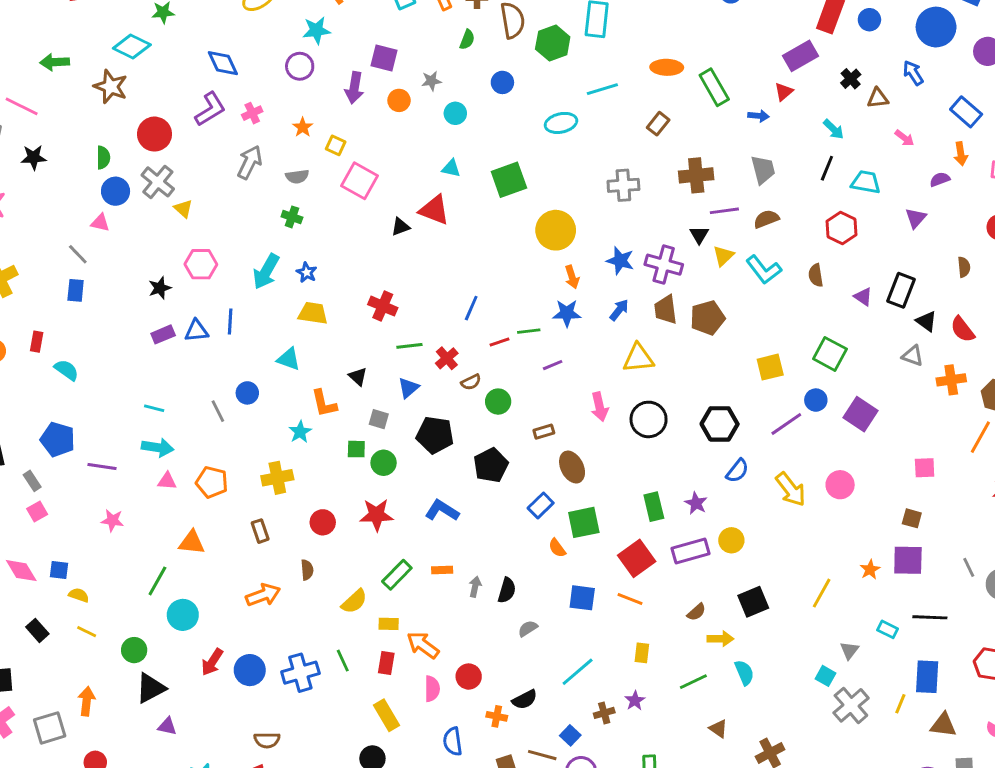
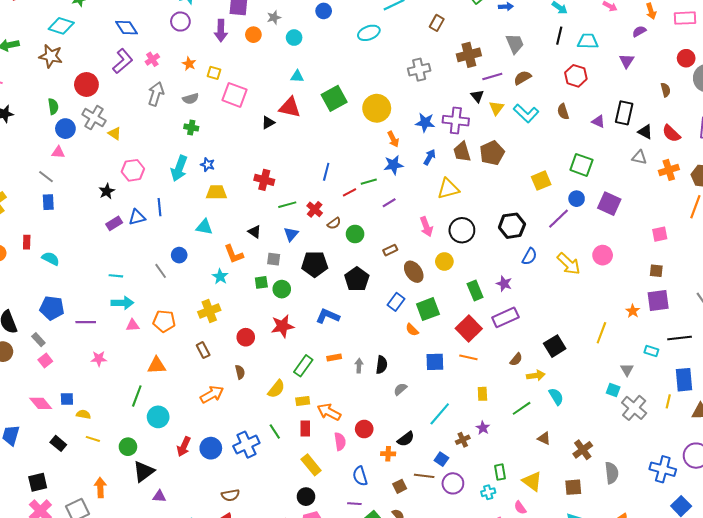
green square: (509, 180) -> (334, 98), moved
yellow circle: (731, 540) -> (444, 261), moved

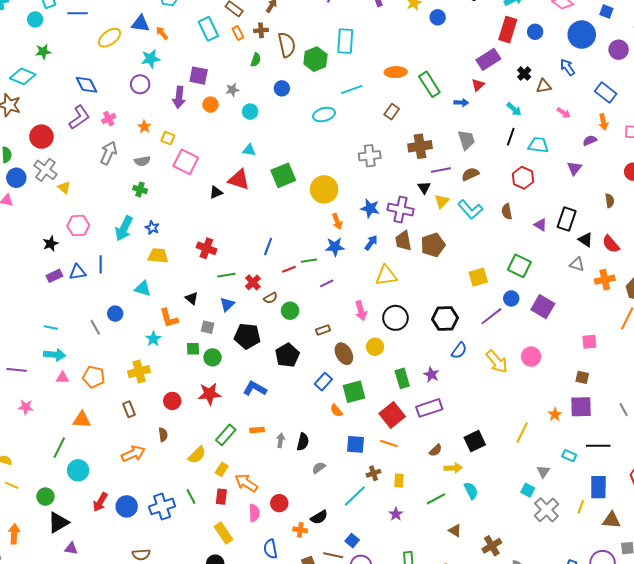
yellow rectangle: (303, 401) -> (222, 469), turned -56
brown cross: (463, 440) -> (373, 473), moved

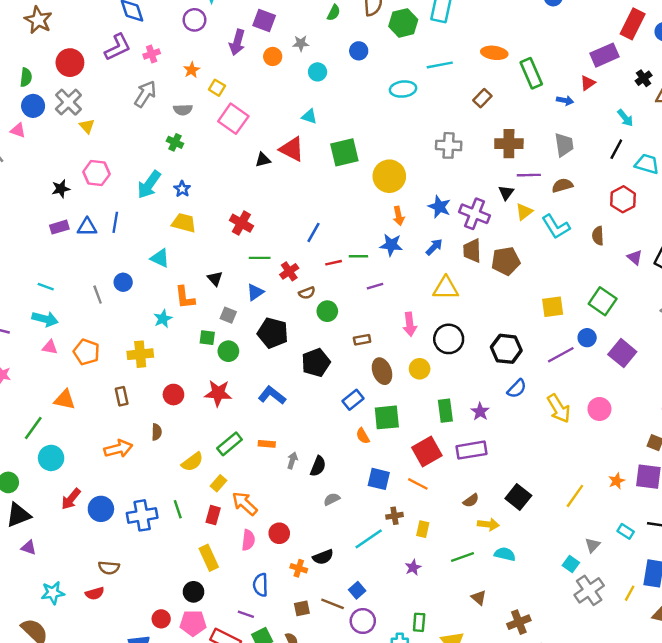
black square: (475, 441) -> (518, 497), turned -35
cyan semicircle: (471, 491) -> (505, 554), turned -60

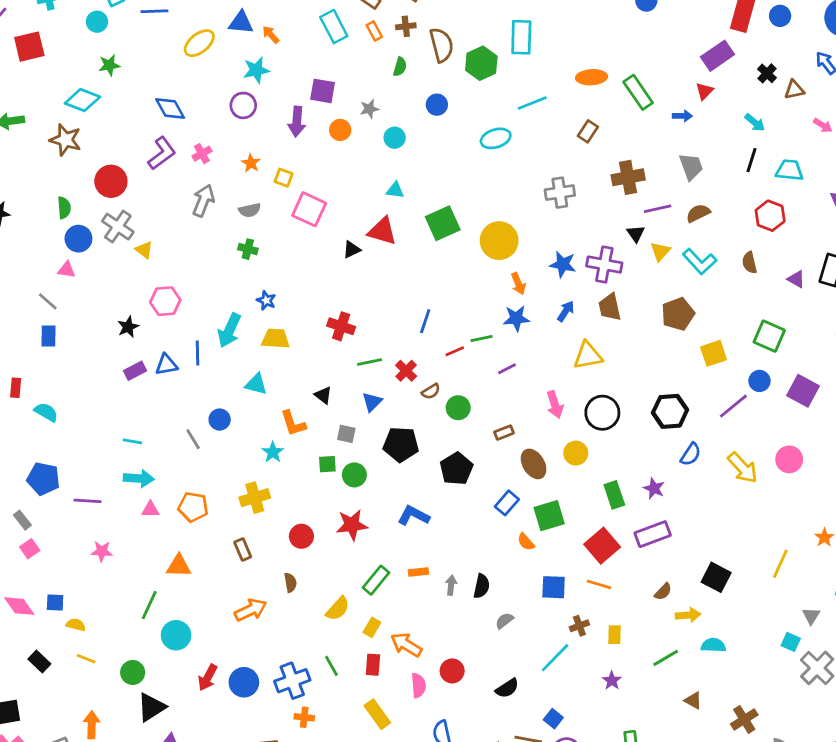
cyan arrow: (149, 185) -> (229, 330), moved
brown pentagon: (506, 261) -> (678, 314), moved
orange cross: (299, 568) -> (304, 717), moved

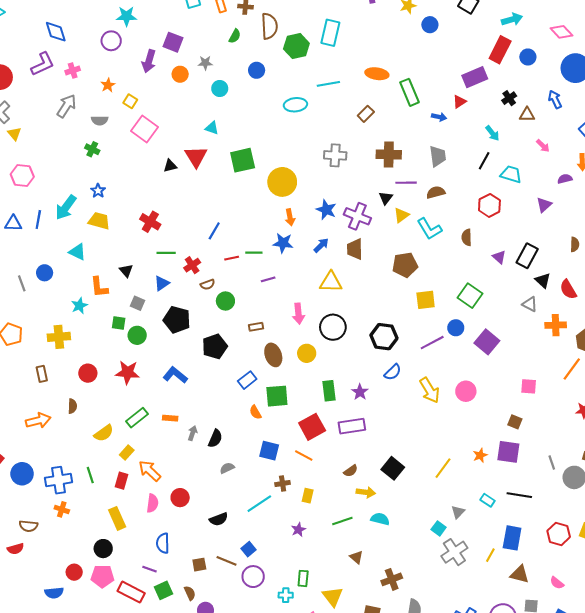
red triangle: (382, 231) -> (196, 157), turned 30

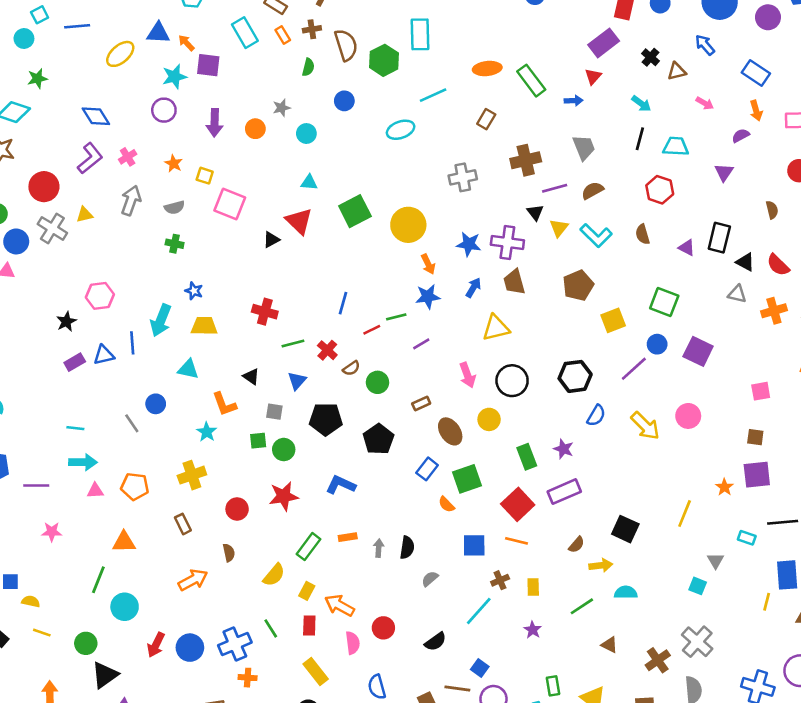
purple square: (173, 42) -> (208, 65), moved
yellow triangle: (14, 134) -> (85, 215), moved, turned -48
gray cross: (454, 552) -> (697, 642), moved

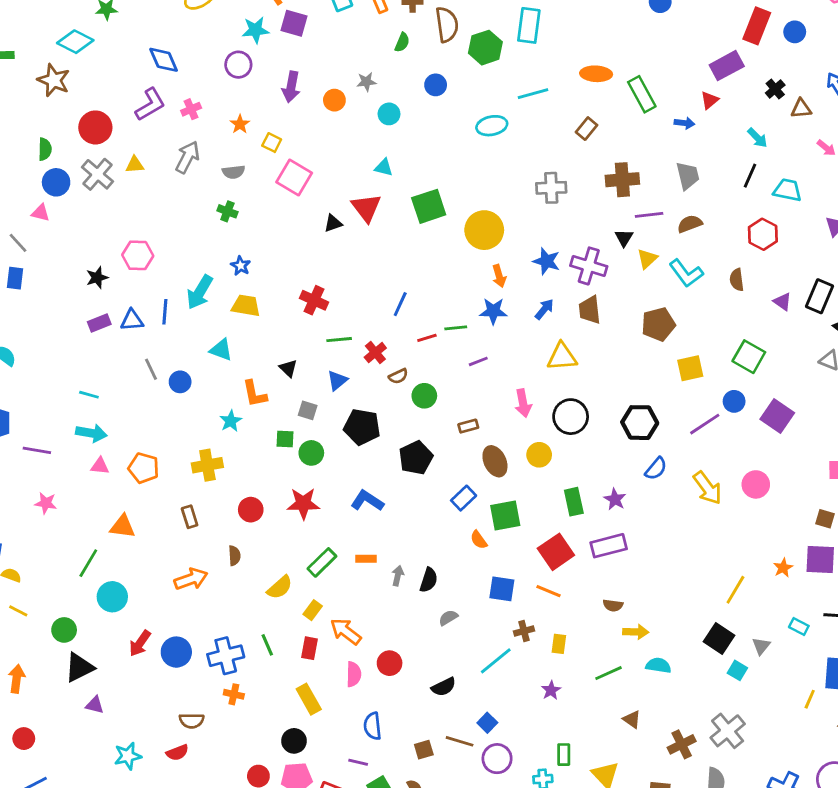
gray line: (132, 423) -> (151, 369), moved
black square: (625, 529) -> (719, 638), moved
brown semicircle: (577, 545) -> (613, 605), turned 48

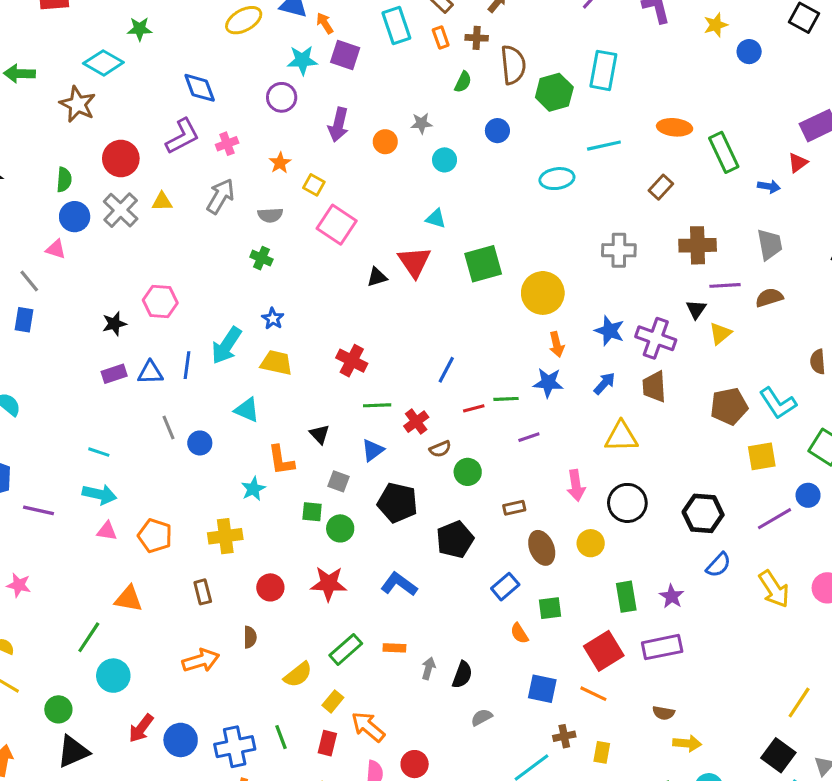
cyan L-shape: (686, 273) -> (778, 403), moved
pink star: (46, 503) -> (19, 585), moved
green square: (505, 516) -> (550, 608), size x0.7

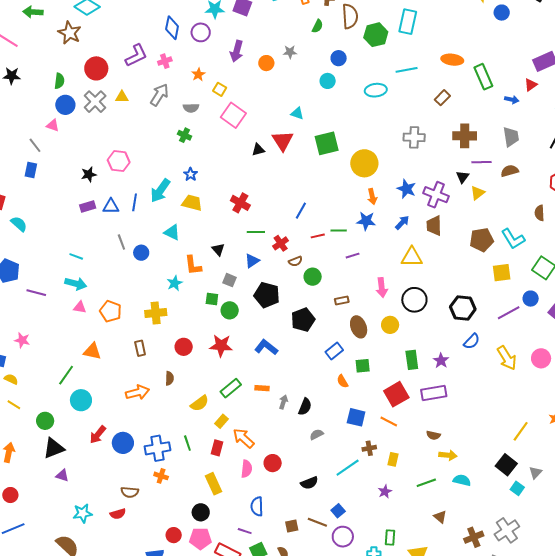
blue diamond: (200, 88) -> (172, 28), moved, turned 30
cyan circle: (445, 160) -> (328, 81), moved

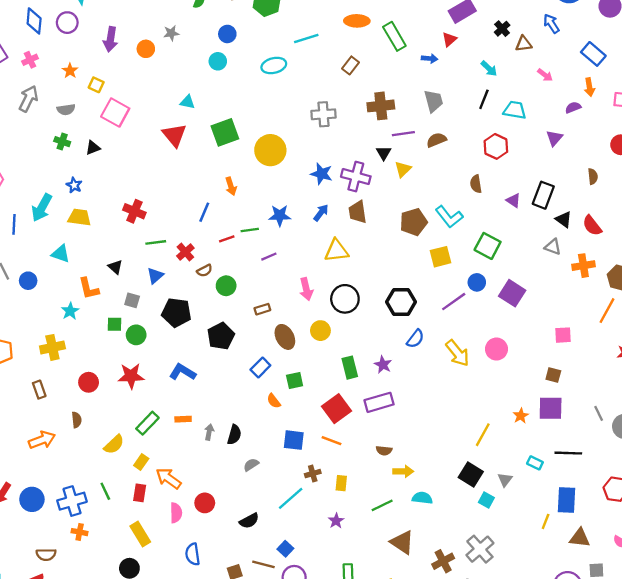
black triangle: (258, 150) -> (93, 148), moved
orange arrow: (372, 197) -> (231, 186), moved
brown triangle: (440, 517) -> (402, 542), size x1.6

